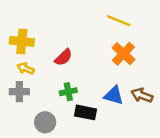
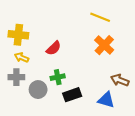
blue triangle: (114, 95) -> (106, 100), moved
black rectangle: (86, 112) -> (72, 95), turned -30
gray circle: (45, 122) -> (38, 90), moved

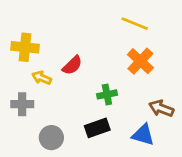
yellow arrow: (22, 57) -> (42, 78), moved
green cross: (58, 77) -> (107, 94), moved
gray circle: (38, 90) -> (51, 138), moved

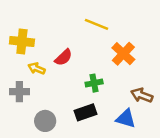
yellow line: (135, 24) -> (97, 24), moved

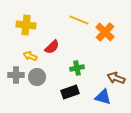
yellow cross: (22, 41) -> (26, 25), moved
orange cross: (123, 54) -> (105, 32), moved
gray circle: (45, 121) -> (37, 77), moved

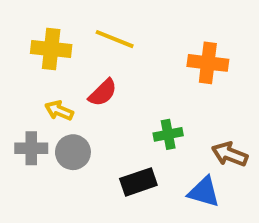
yellow line: (79, 20) -> (115, 39), moved
orange cross: (105, 32) -> (208, 63), turned -36
green cross: (77, 68) -> (168, 134), moved

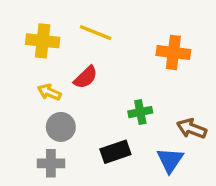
gray cross: (31, 148) -> (51, 163), moved
blue triangle: (204, 192) -> (170, 160), turned 48

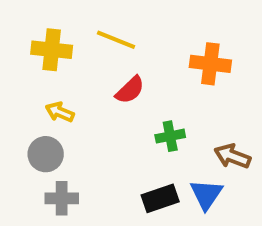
red semicircle: (86, 77) -> (130, 90), moved
gray circle: (61, 127) -> (46, 154), moved
black rectangle: (115, 152) -> (160, 198), moved

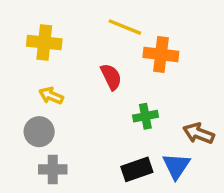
yellow line: (116, 40) -> (125, 27), moved
orange cross: (210, 64) -> (161, 54), moved
red semicircle: (130, 90) -> (111, 77), turned -72

